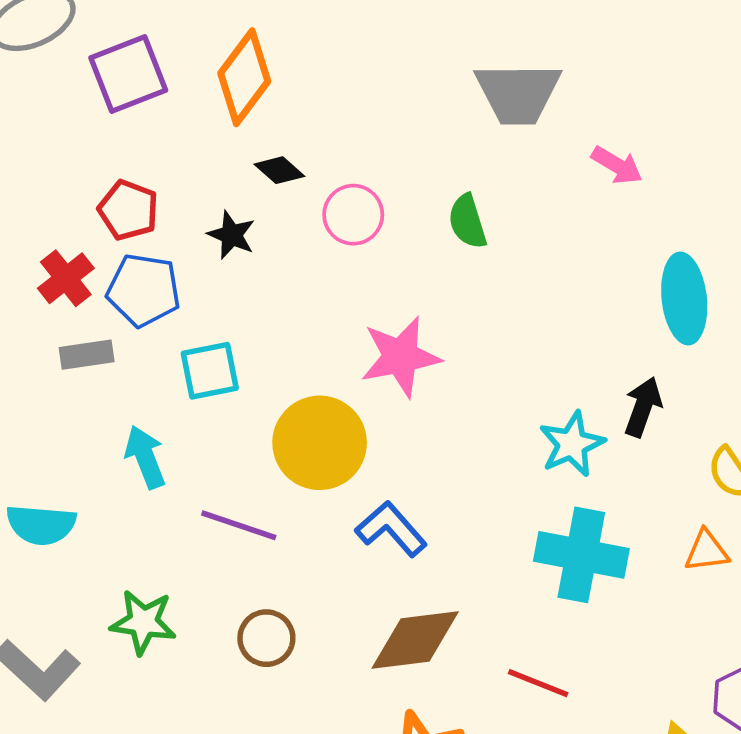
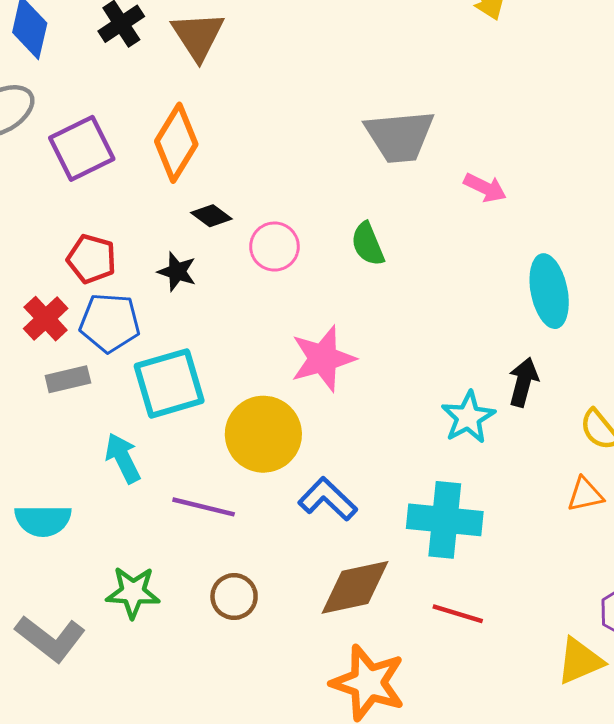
cyan square: (210, 371) -> (169, 383), size x1.4
cyan cross: (581, 555) -> (445, 520), moved

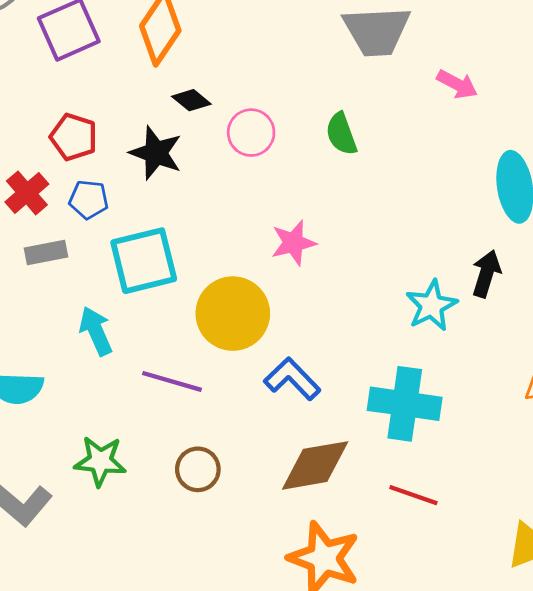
black star: (177, 272) -> (156, 153), size x1.4
blue pentagon: (110, 323) -> (89, 200), size x0.7
pink star: (323, 359) -> (293, 243), size x0.7

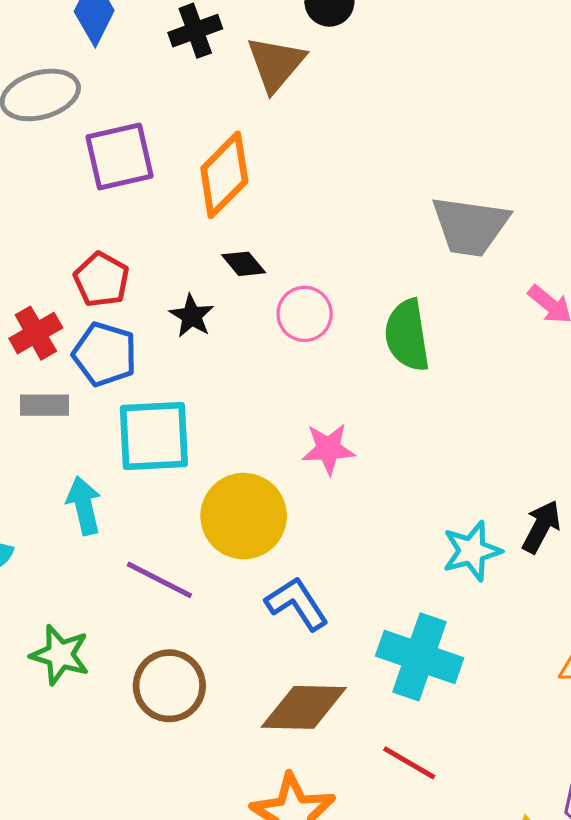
green semicircle: (341, 134) -> (407, 335), size x1.4
black star: (156, 153) -> (192, 316), size x0.7
blue pentagon: (89, 200) -> (105, 354), size x1.4
brown circle: (198, 469) -> (169, 686), size x1.4

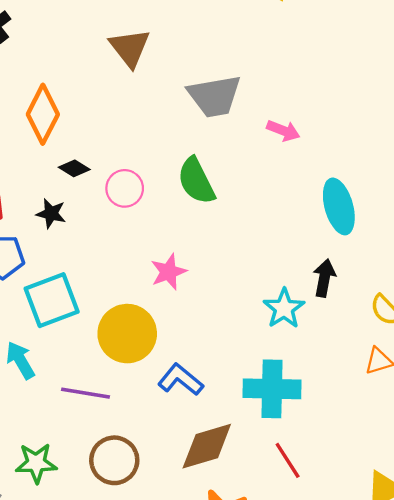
brown triangle: (276, 64) -> (130, 48), moved
red line: (409, 763) -> (288, 460), turned 45

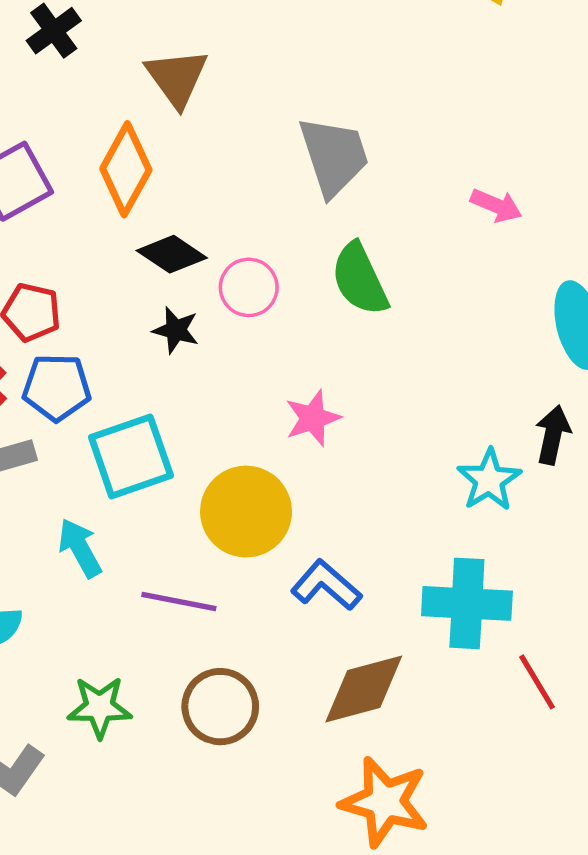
brown triangle: (130, 48) -> (177, 78), moved
gray trapezoid: (214, 96) -> (334, 156), moved, turned -100
black diamond: (74, 168) -> (172, 254), size x1.4
black star: (51, 214) -> (176, 330), moved
red line: (288, 460) -> (537, 682), moved

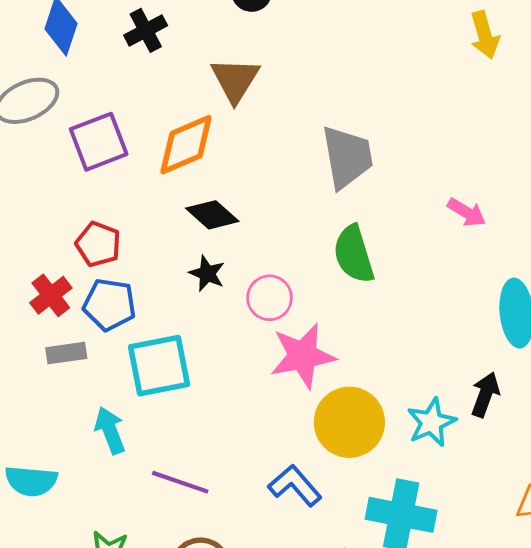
orange diamond: (126, 169) -> (186, 145), turned 30
pink circle: (249, 287) -> (270, 298), moved
pink star: (313, 418) -> (303, 356), size x1.5
yellow circle: (246, 512) -> (349, 422), moved

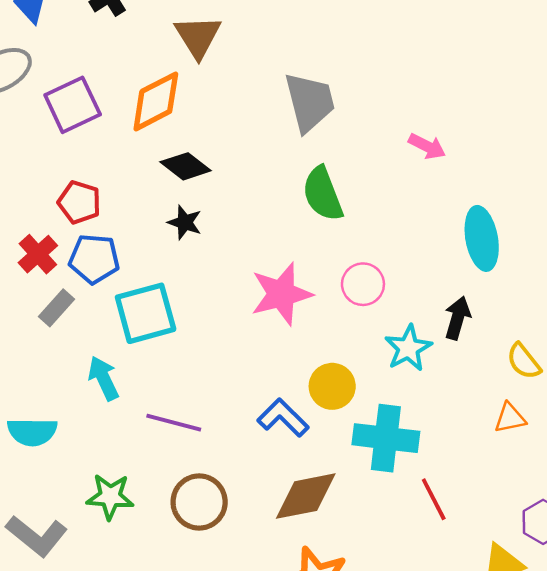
pink circle: (270, 298) -> (363, 284), moved
gray rectangle: (66, 353) -> (57, 308), turned -36
yellow circle: (349, 422) -> (332, 386), moved, size x0.7

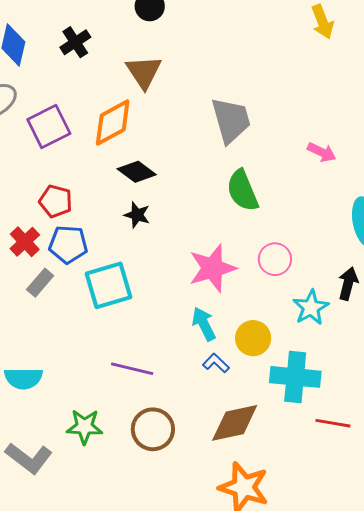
cyan arrow: (104, 378) -> (204, 324), moved
blue L-shape: (283, 418) -> (216, 363), size x0.7
red line: (434, 499) -> (333, 423), turned -52

